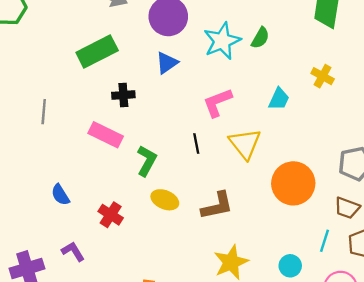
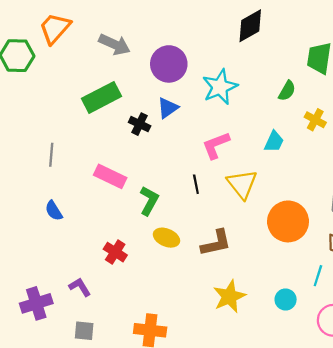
green semicircle: (260, 38) -> (287, 91), moved
black cross: (123, 95) -> (140, 124), moved, turned 30
blue semicircle: (60, 195) -> (54, 211), moved

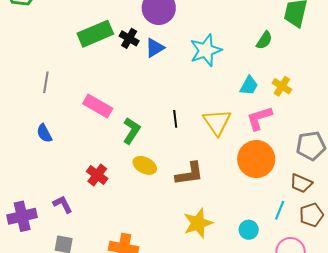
cyan star: (220, 87) -> (206, 50), moved
yellow cross: (315, 120) -> (282, 86), moved
black cross: (140, 124) -> (129, 38), moved
pink L-shape: (216, 145) -> (259, 118), moved

